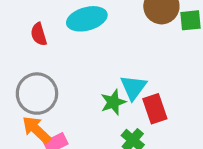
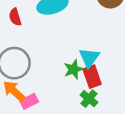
red rectangle: (155, 109) -> (92, 77), moved

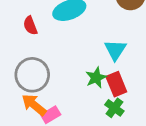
cyan triangle: (89, 58) -> (115, 50), moved

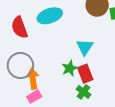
red semicircle: (30, 25) -> (19, 27), size x1.5
orange arrow: (34, 105) -> (33, 79), moved, turned 42

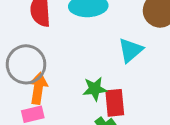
cyan triangle: (85, 47) -> (130, 50), moved

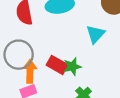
red rectangle: (115, 103) -> (57, 65), moved, turned -48

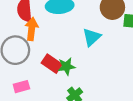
orange arrow: (30, 71) -> (32, 29), moved

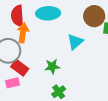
red rectangle: (52, 64) -> (20, 68), moved

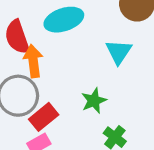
red rectangle: (20, 68) -> (44, 117), turned -60

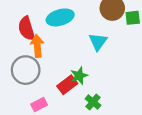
red rectangle: (44, 117) -> (67, 85), moved

